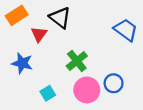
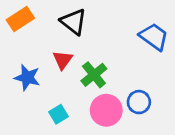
red triangle: (39, 34) -> (63, 60), moved

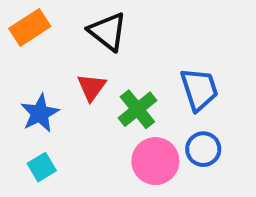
blue trapezoid: (154, 37) -> (199, 89), moved, turned 36
blue star: (27, 78) -> (40, 113), turned 30
cyan square: (59, 114) -> (42, 167), moved

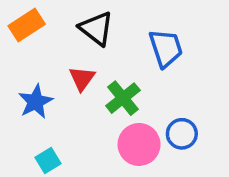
blue trapezoid: (199, 89) -> (166, 48), moved
cyan square: (42, 167) -> (48, 161), moved

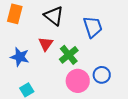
orange rectangle: (27, 25) -> (15, 14), turned -42
blue star: (36, 102) -> (20, 57), turned -30

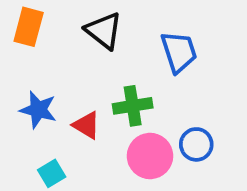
red triangle: (46, 44) -> (86, 125), moved, turned -35
green cross: (69, 55) -> (133, 106), turned 30

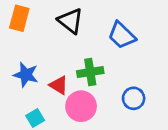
blue trapezoid: (179, 52) -> (122, 35), turned 152
pink circle: (150, 156) -> (81, 106), moved

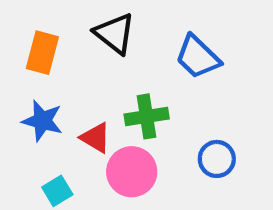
orange rectangle: (19, 18) -> (42, 53), moved

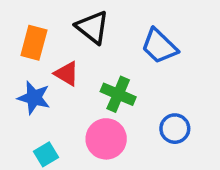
green cross: (147, 116) -> (118, 94), turned 32
red triangle: (96, 138) -> (67, 74), moved

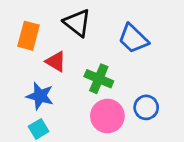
blue star: (34, 98) -> (40, 96), moved
pink circle: (106, 139) -> (107, 116), moved

